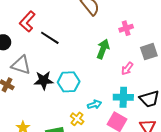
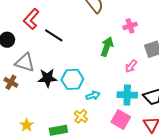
cyan arrow: (95, 104) -> (93, 96), moved

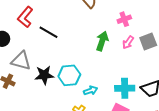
pink arrow: (131, 66) -> (128, 42), moved

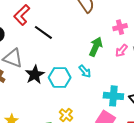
black star: (44, 75) -> (35, 75), turned -30
cyan arrow: (91, 91) -> (85, 71), moved, turned 64

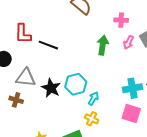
red L-shape: (22, 15) -> (23, 34), turned -30
pink cross: (120, 27) -> (121, 20), turned 32
cyan arrow: (85, 71) -> (93, 98), moved, turned -96

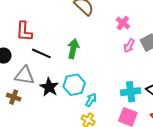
pink cross: (121, 20) -> (123, 23), turned 32
black line: (48, 45) -> (41, 53), moved
green arrow: (103, 45) -> (73, 49), moved

